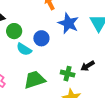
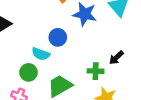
green circle: (14, 31) -> (28, 72), moved

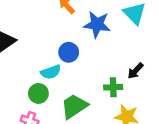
cyan semicircle: (41, 54) -> (51, 72), turned -36

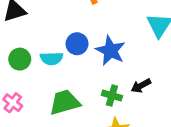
blue star: (97, 24) -> (110, 51), moved
green circle: (38, 93) -> (20, 59), moved

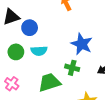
blue circle: (77, 44) -> (30, 28), moved
green cross: (112, 96) -> (72, 68), moved

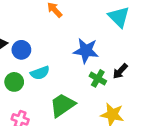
green cross: (72, 68) -> (98, 78), moved, turned 32

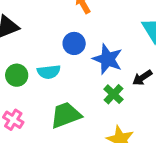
blue circle: (21, 50) -> (74, 43), moved
black arrow: (120, 71) -> (142, 78), moved

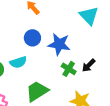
black arrow: (142, 78) -> (89, 65), moved

